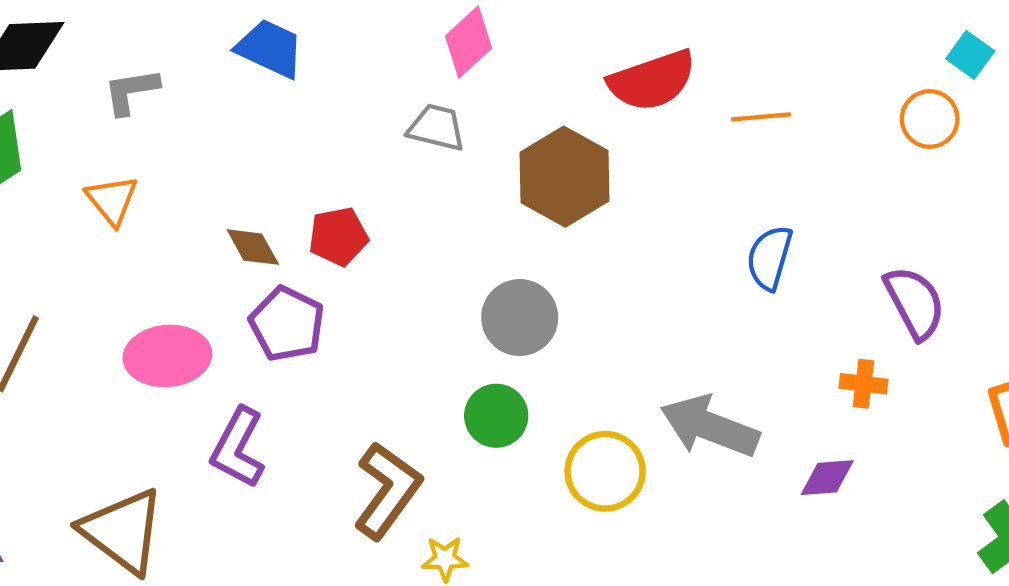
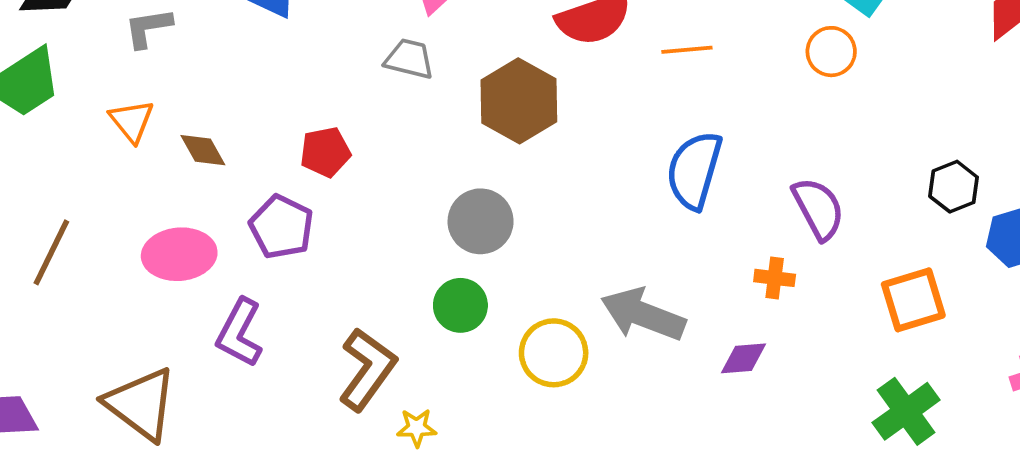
brown diamond: (253, 247) -> (203, 150), moved
blue semicircle: (770, 258) -> (694, 170), size x1.4

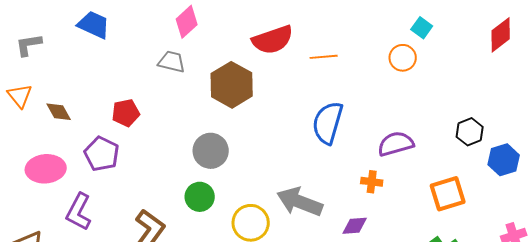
purple semicircle: (818, 209) -> (396, 144), turned -78

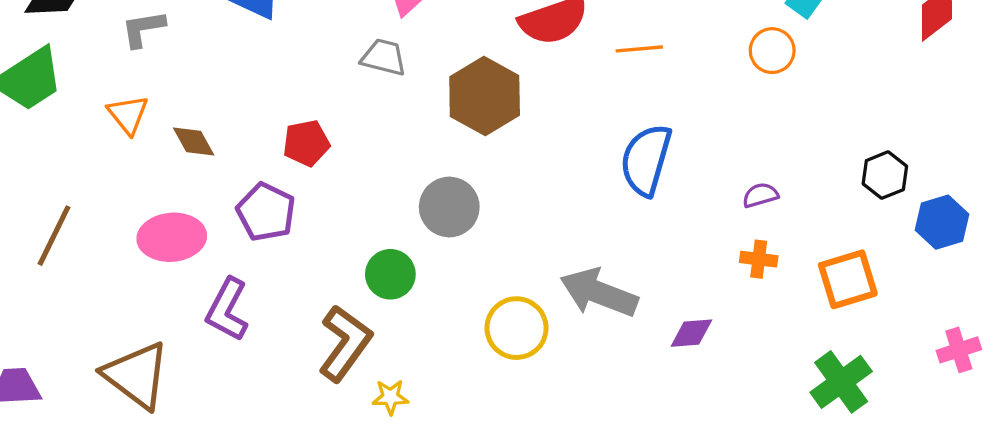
purple semicircle: (396, 144) -> (760, 195), size x0.6
orange cross: (372, 182) -> (759, 259), moved
green circle: (200, 197) -> (390, 274), moved

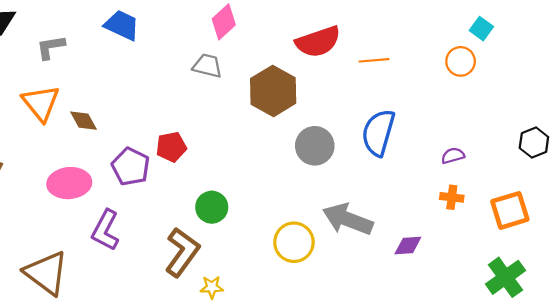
orange triangle: (128, 115) -> (41, 103), size x1.4
red pentagon: (306, 143) -> (171, 147), moved
gray circle: (449, 207) -> (315, 146), moved

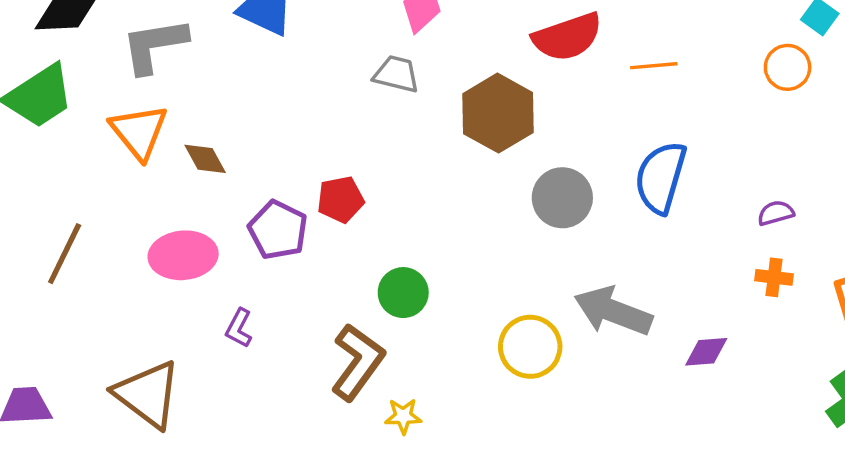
gray L-shape: (51, 47) -> (154, 45), size x1.5
purple L-shape: (105, 230) -> (239, 328), size x0.6

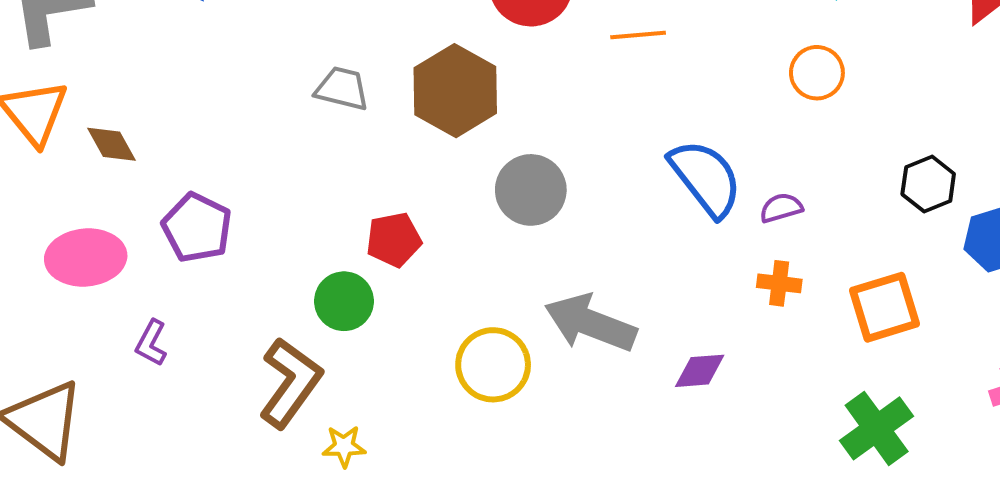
orange circle: (788, 67) -> (817, 73), moved
gray trapezoid: (396, 74) -> (342, 89), moved
blue semicircle: (661, 177) -> (706, 178), moved, turned 126
red pentagon: (341, 199) -> (394, 240), moved

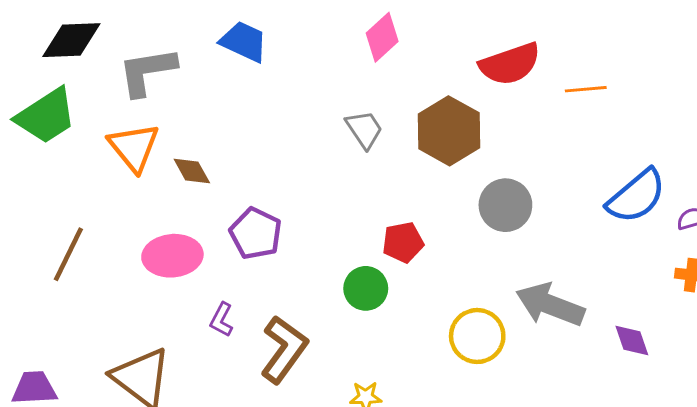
gray trapezoid: (342, 89) -> (364, 129), turned 42
blue semicircle: (706, 178) -> (636, 196), turned 88
purple diamond: (700, 371) -> (632, 340), turned 75
brown L-shape: (290, 383) -> (284, 349), moved

